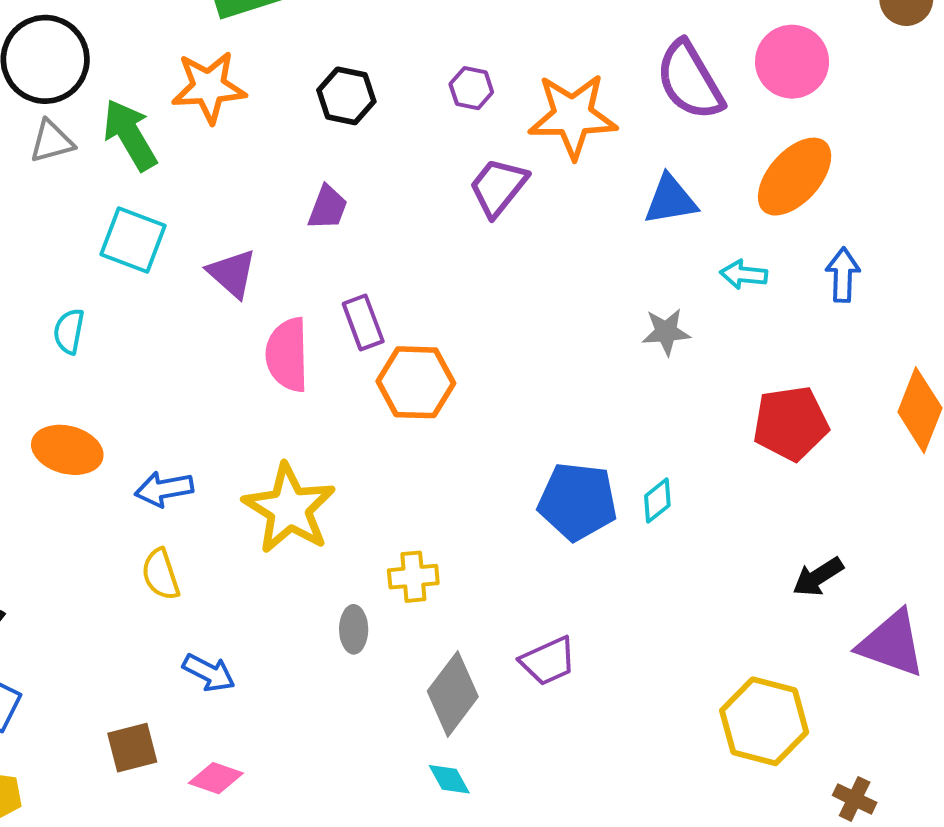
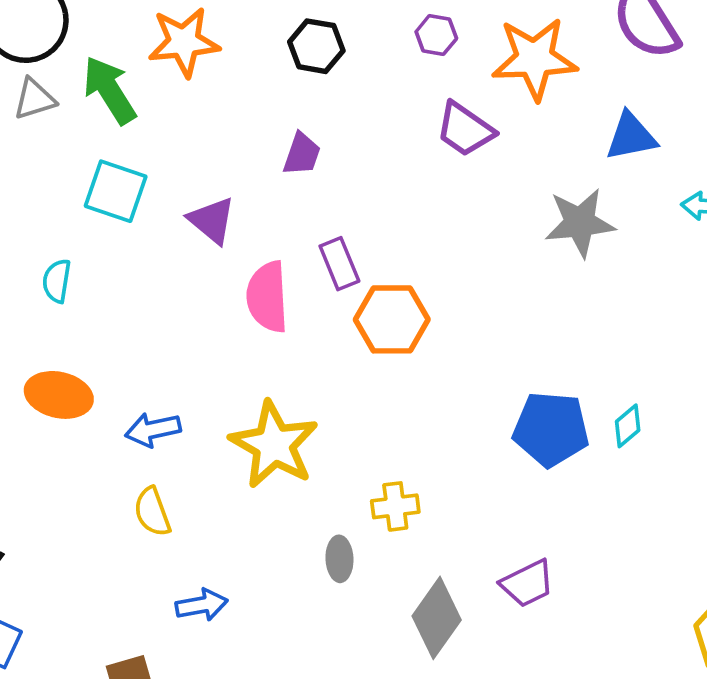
purple trapezoid: (498, 187) -> (465, 129), turned -92
gray star: (666, 332) -> (580, 223), moved, size x1.5
blue arrow: (209, 673) -> (202, 605), turned -36

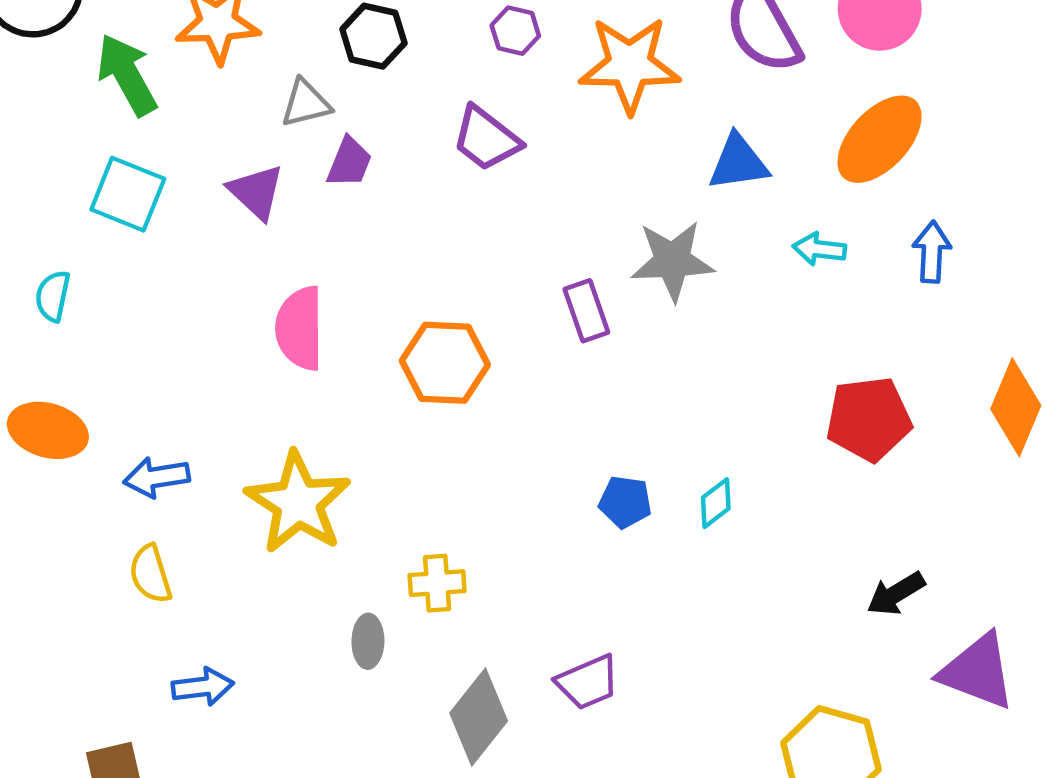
gray triangle: (34, 99) -> (306, 103), moved
purple trapezoid: (465, 129) -> (486, 139), moved
purple triangle: (212, 220) -> (256, 192), moved
purple rectangle: (339, 264) -> (586, 311), moved
blue pentagon: (551, 429) -> (625, 502), size x0.6

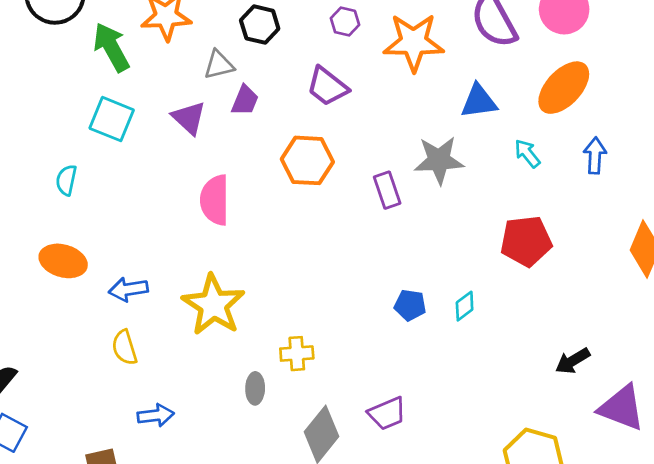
cyan arrow: (819, 249) -> (527, 153), turned 44
orange hexagon: (445, 363) -> (307, 160), moved
red pentagon: (869, 419) -> (526, 241), moved

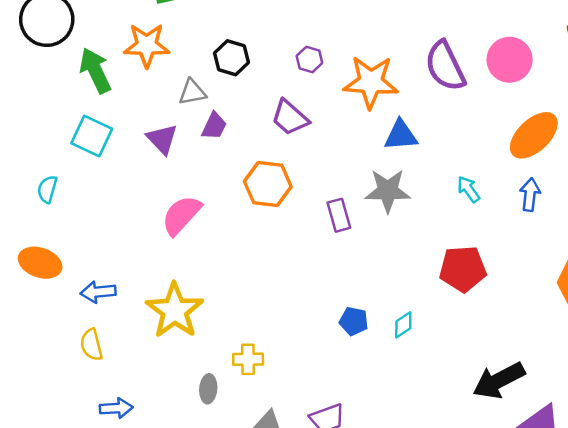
orange ellipse: (564, 88) -> (534, 135), moved
blue triangle: (479, 101) -> (401, 135), moved
pink semicircle: (215, 200) -> (181, 215), turned 39
black arrow: (573, 361) -> (499, 380), size x1.6

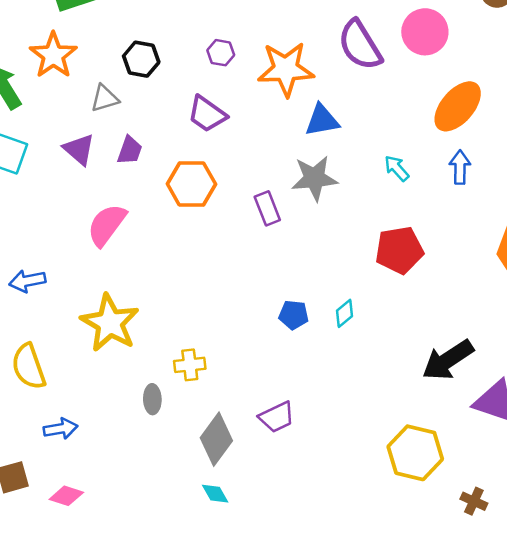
orange star: (147, 45) -> (53, 55), turned -30
purple trapezoid: (214, 126) -> (130, 150), moved
blue arrow: (98, 292) -> (27, 281), moved
yellow semicircle: (91, 345) -> (29, 367), size x1.4

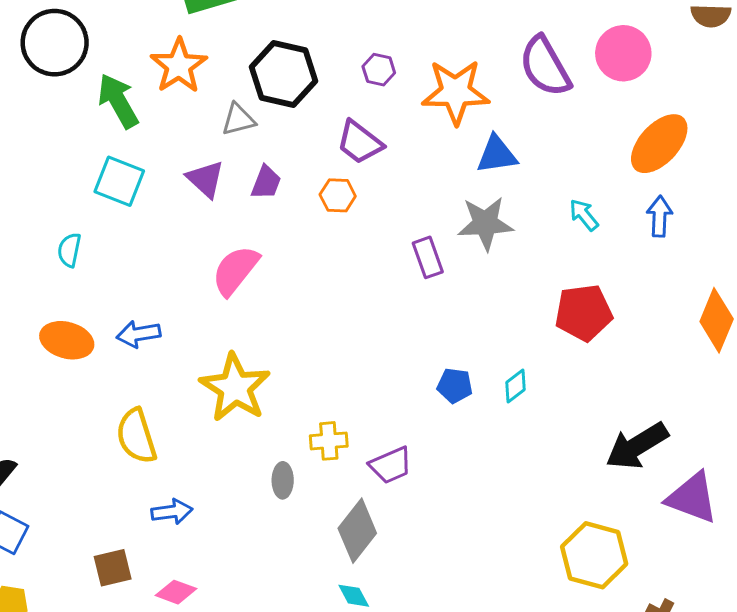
black hexagon: (141, 59) -> (283, 74), size x1.5
orange hexagon: (191, 184) -> (338, 195), moved, size x0.6
purple trapezoid: (277, 417) -> (391, 465), moved

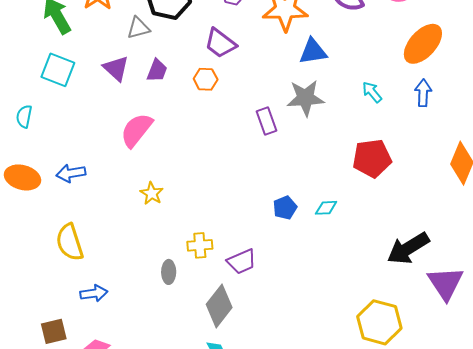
blue pentagon: (455, 386) -> (285, 208), turned -30
cyan diamond: (516, 386) -> (326, 208), turned 35
yellow star: (235, 388) -> (152, 193), moved, size x0.5
purple triangle: (692, 498) -> (446, 283), turned 36

